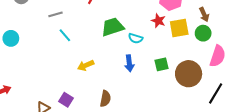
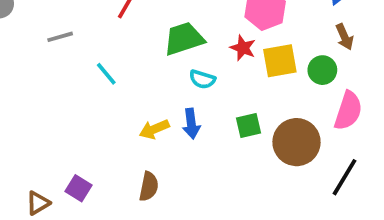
brown arrow: (204, 14) -> (345, 37), moved
green trapezoid: (113, 27) -> (184, 39), moved
cyan line: (65, 35) -> (106, 74), moved
yellow arrow: (86, 65) -> (154, 129), moved

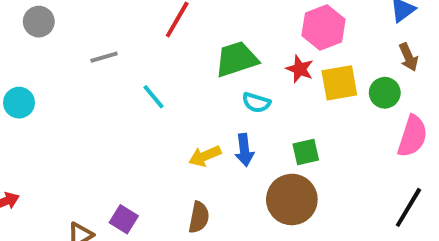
brown circle: (297, 142) -> (292, 199), moved

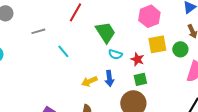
green trapezoid: (236, 59) -> (105, 32), turned 75
red star: (300, 69) -> (137, 59), moved

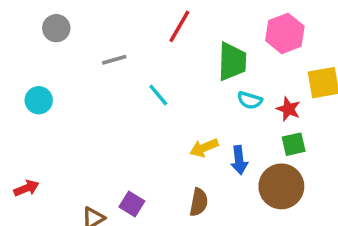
pink hexagon: (149, 16) -> (285, 33), moved
green trapezoid: (105, 32) -> (232, 62), turned 35
blue arrow: (109, 78) -> (239, 160), moved

